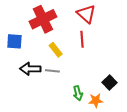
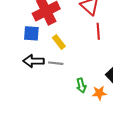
red line: (82, 39) -> (98, 31), moved
blue square: (14, 41) -> (31, 33), moved

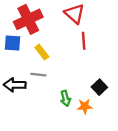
black arrow: (33, 61) -> (15, 85), moved

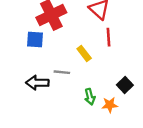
yellow rectangle: (42, 52) -> (84, 54), moved

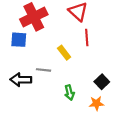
orange star: (110, 105) -> (96, 103), moved

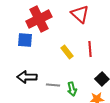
red line: (87, 37) -> (90, 49), moved
gray line: (44, 70) -> (53, 85), moved

